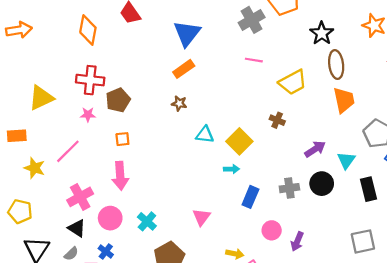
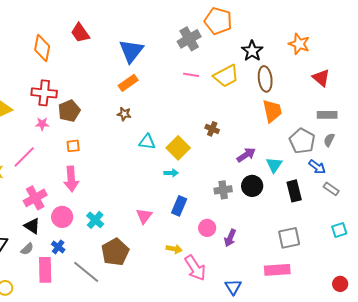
yellow trapezoid: (293, 82) -> (226, 76), moved
blue rectangle: (250, 197) -> (179, 206), moved

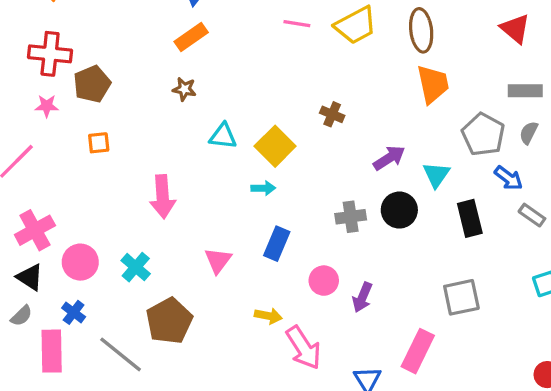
pink arrow: (71, 179) -> (163, 197), moved
pink rectangle: (277, 270) -> (418, 351), moved, turned -60

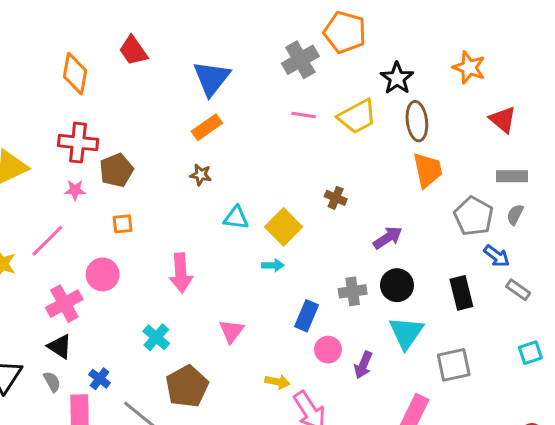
cyan triangle: (436, 175) -> (406, 333), moved, size x1.4
blue rectangle: (277, 244) -> (307, 316), moved
pink circle: (80, 262) -> (103, 274), moved
gray semicircle: (21, 316) -> (52, 382), turned -75

